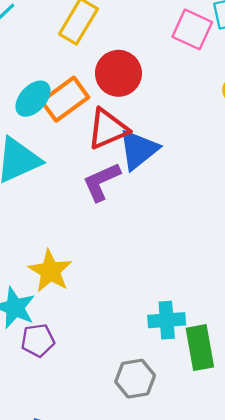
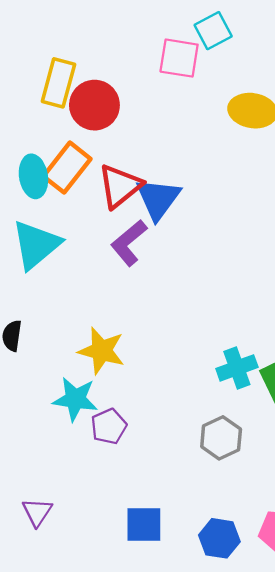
red circle: (118, 73) -> (94, 105), moved
cyan ellipse: (33, 99) -> (33, 176), turned -36

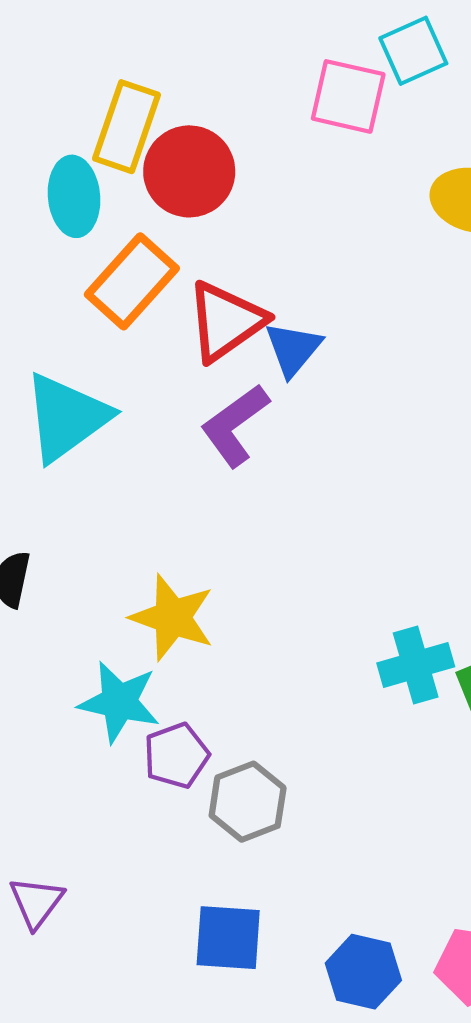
cyan ellipse: (33, 176) -> (74, 196), moved
blue triangle: (158, 199) -> (293, 349), size x0.7
gray hexagon: (221, 438) -> (248, 802), moved

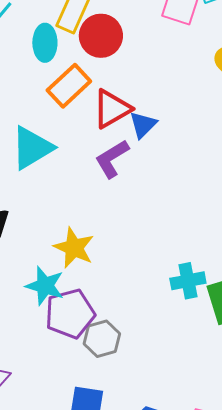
purple pentagon: (176, 756) -> (70, 314), size x1.6

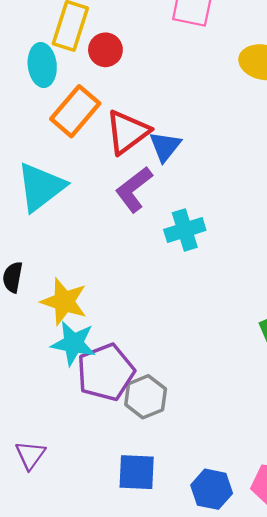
red circle: (101, 36) -> (105, 50), size x0.7
yellow star: (74, 248) -> (64, 302), moved
cyan cross: (188, 281) -> (185, 230), moved

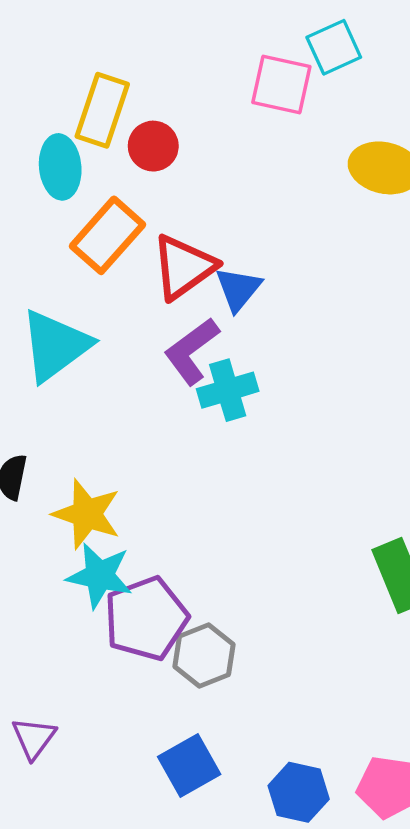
cyan cross: (185, 230) -> (228, 390), moved
blue square: (137, 472) -> (189, 766), turned -33

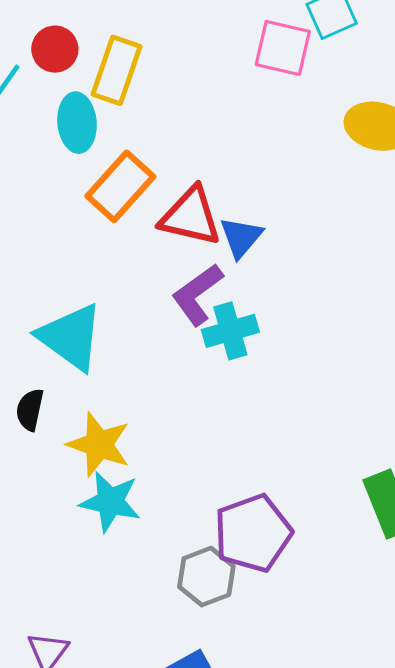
red circle: (153, 146) -> (55, 49), moved
red triangle: (184, 267) -> (191, 216), turned 48
cyan triangle: (55, 346) -> (71, 337), moved, turned -48
purple pentagon: (146, 619) -> (253, 533), moved

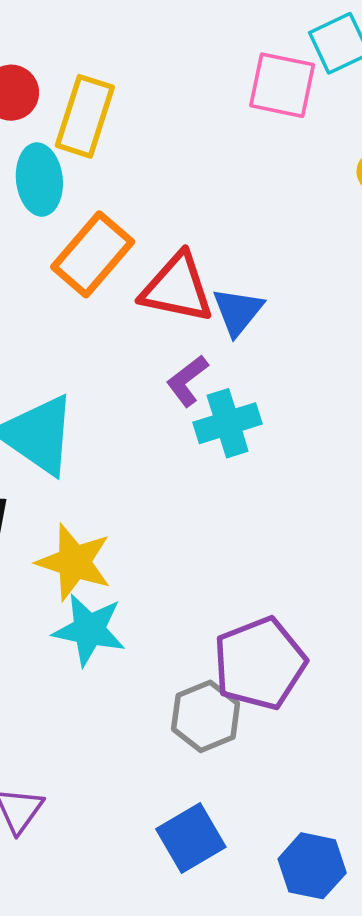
purple L-shape: (197, 294) -> (187, 381), size x0.7

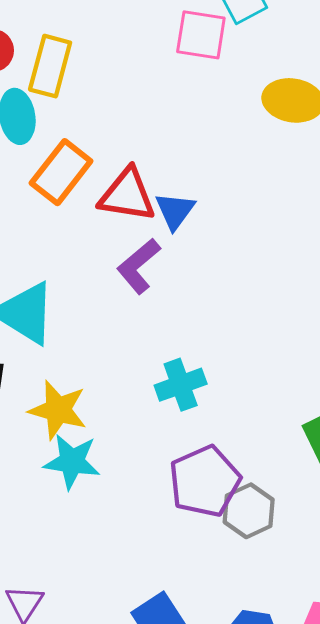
purple L-shape: (187, 381) -> (139, 266), size x1.4
cyan cross: (228, 423) -> (181, 385), moved
gray hexagon: (206, 716) -> (249, 511), moved

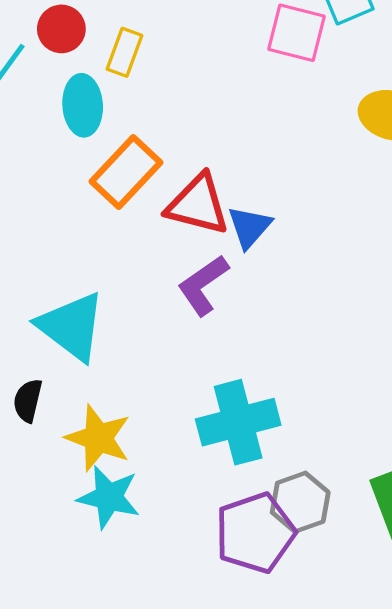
yellow rectangle: (50, 66) -> (124, 52), size x0.7
cyan cross: (181, 385) -> (238, 422), size x1.4
gray hexagon: (249, 511) -> (300, 502), moved

